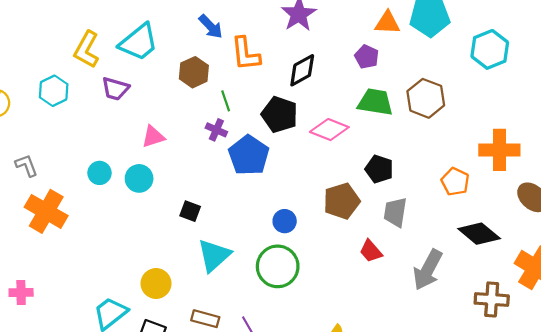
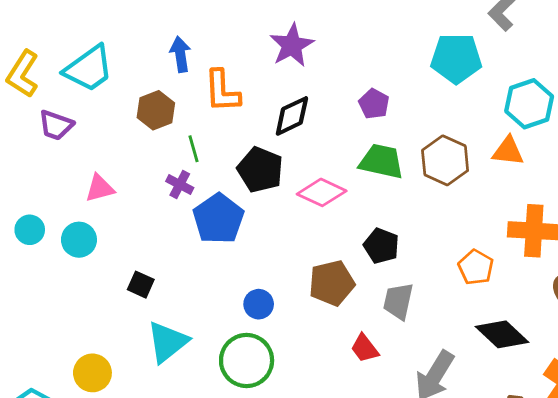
orange triangle: (387, 23) -> (508, 151), moved
blue arrow: (211, 27) -> (180, 54), turned -148

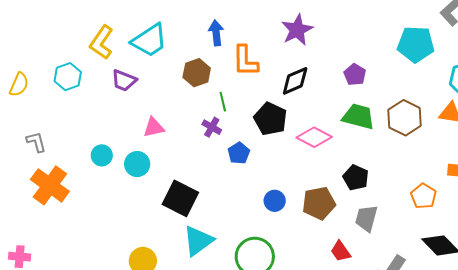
blue pentagon: (219, 219) -> (239, 153), size x0.6
black square: (141, 285) -> (180, 198), size x1.8
blue circle: (259, 304) -> (275, 201), moved

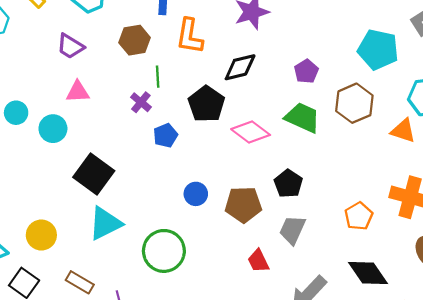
purple trapezoid: (124, 80) -> (70, 46), moved
brown hexagon: (405, 118) -> (354, 103), moved

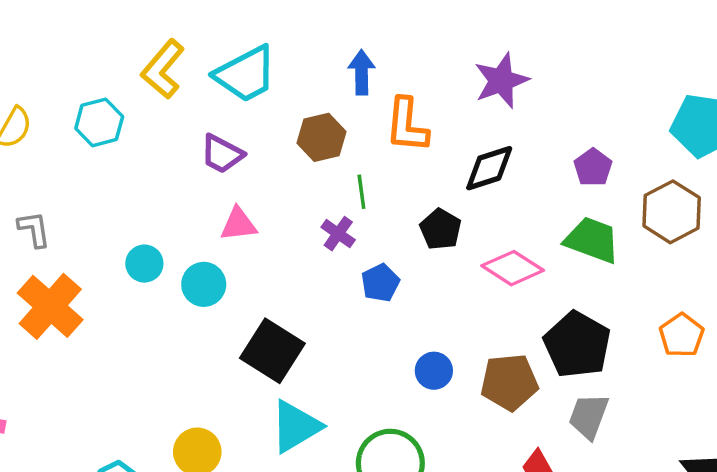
black pentagon: (206, 104) -> (441, 229), size x0.7
black pentagon: (288, 184) -> (577, 345), size x1.5
orange pentagon: (359, 216) -> (682, 335), moved

